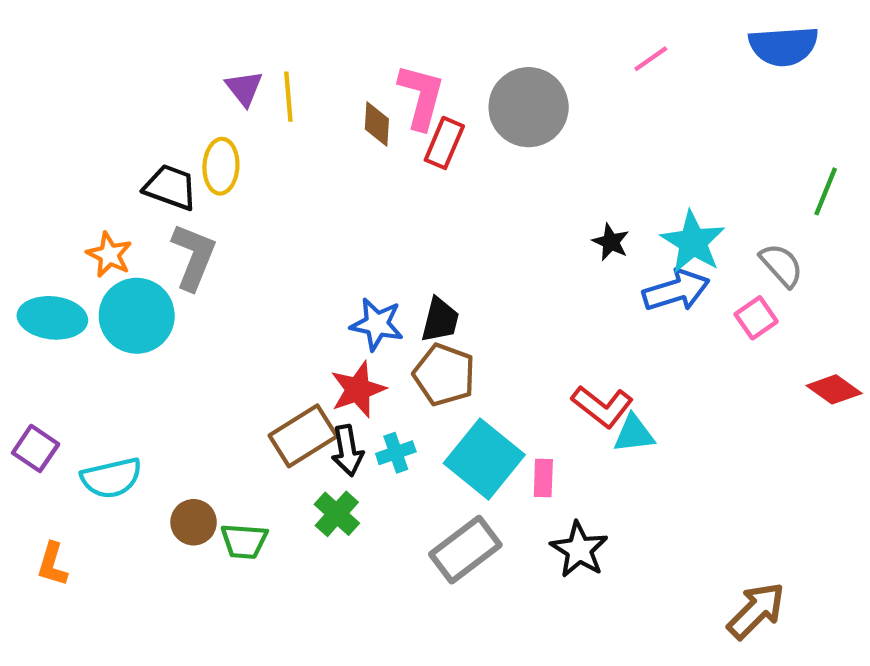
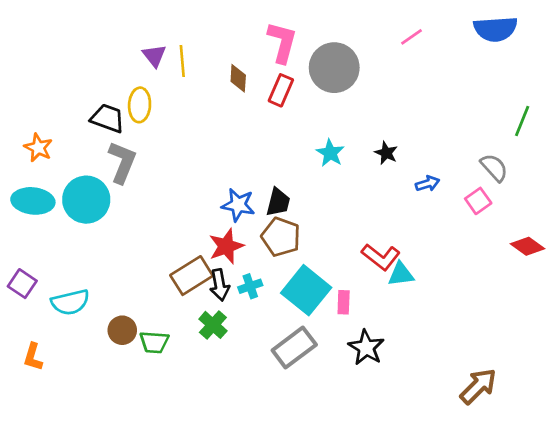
pink L-shape: (421, 97) -> (282, 42), moved
cyan star: (693, 242) -> (330, 153), moved, size x0.7
orange star: (109, 255) -> (38, 148), moved
blue arrow: (676, 290) -> (428, 184), size x0.6

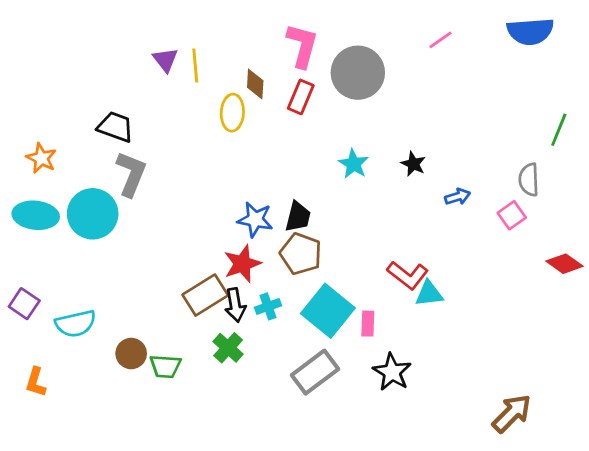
yellow ellipse: (140, 105) -> (232, 113), moved
gray semicircle: (494, 168) -> (529, 180), turned -140

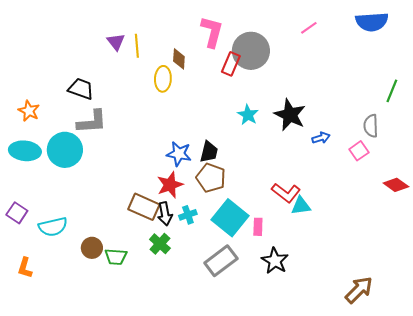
red rectangle: (301, 97) -> (231, 64), moved
black star: (413, 164) -> (290, 115), size x1.8
gray L-shape: (131, 174) -> (92, 122), turned 64
brown rectangle: (205, 295) -> (144, 207), turned 56

